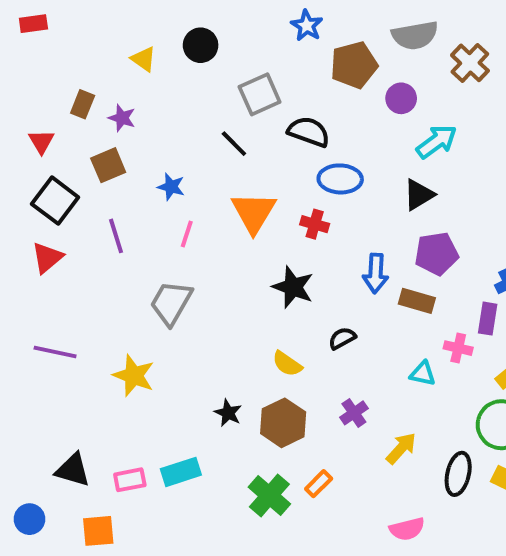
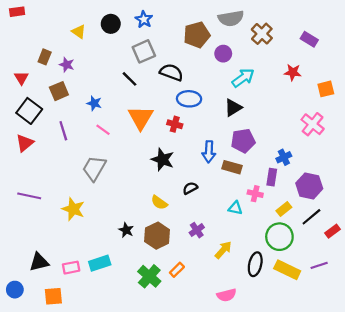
blue star: (307, 26) -> (144, 19), moved
pink line: (187, 234) -> (103, 130), turned -72
black triangle: (73, 470) -> (39, 262), turned -30

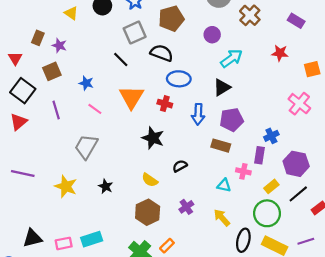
brown pentagon: (197, 35) -> (171, 19), moved
blue arrow: (209, 152) -> (198, 114), moved
black star: (126, 230) -> (106, 186), moved
yellow arrow: (223, 250) -> (222, 218), moved, turned -84

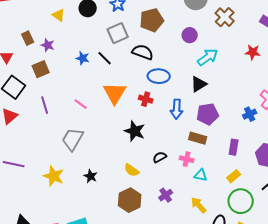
brown rectangle: (38, 38) -> (28, 38), turned -48
blue star: (86, 83) -> (83, 58), moved
blue cross: (271, 136) -> (250, 114), moved
pink cross: (243, 171) -> (187, 159), moved
yellow rectangle: (271, 186) -> (234, 176), moved

